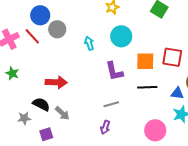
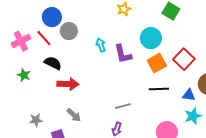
cyan circle: (121, 36) -> (151, 38), moved
red square: (172, 57) -> (184, 59), turned 35
orange square: (145, 61) -> (157, 63), turned -30
purple L-shape: (114, 71) -> (123, 54), moved
black semicircle: (41, 104) -> (53, 63), moved

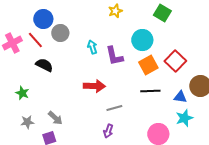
green star: (24, 75) -> (22, 93), moved
red arrow: (68, 84) -> (94, 86), moved
gray arrow: (74, 115) -> (55, 118), moved

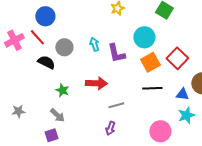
gray circle: (60, 33) -> (64, 47), moved
green star: (22, 93) -> (62, 90), moved
gray star: (27, 122) -> (18, 111), moved

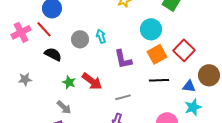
gray circle: (64, 47) -> (80, 39), moved
purple L-shape: (116, 53) -> (123, 59), moved
red arrow: (96, 83) -> (92, 81), moved, turned 35
gray star: (18, 111) -> (25, 79), moved

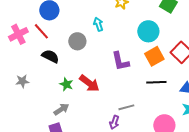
cyan arrow: (101, 36) -> (98, 24), moved
gray line: (123, 97) -> (126, 107), moved
gray arrow: (64, 107) -> (61, 109), turned -77

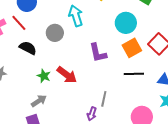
cyan arrow: (98, 24) -> (76, 16), size x1.5
gray line: (126, 107) -> (104, 99), turned -63

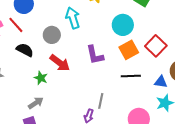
red arrow: (67, 75) -> (60, 63), moved

